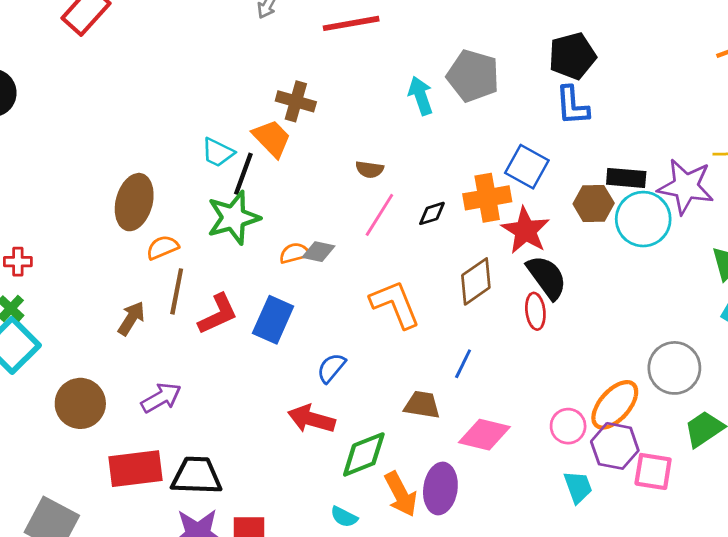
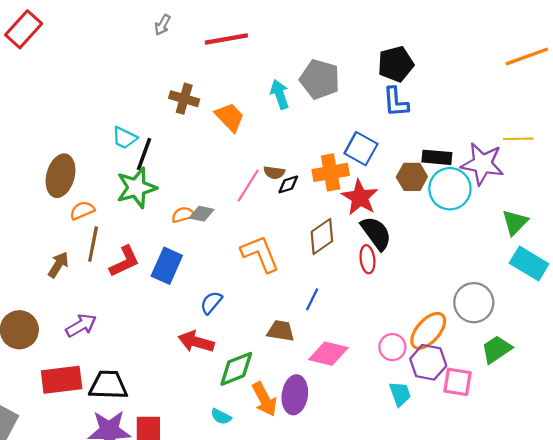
orange trapezoid: (272, 138) -> (230, 117), moved
brown semicircle: (370, 169) -> (274, 172), moved

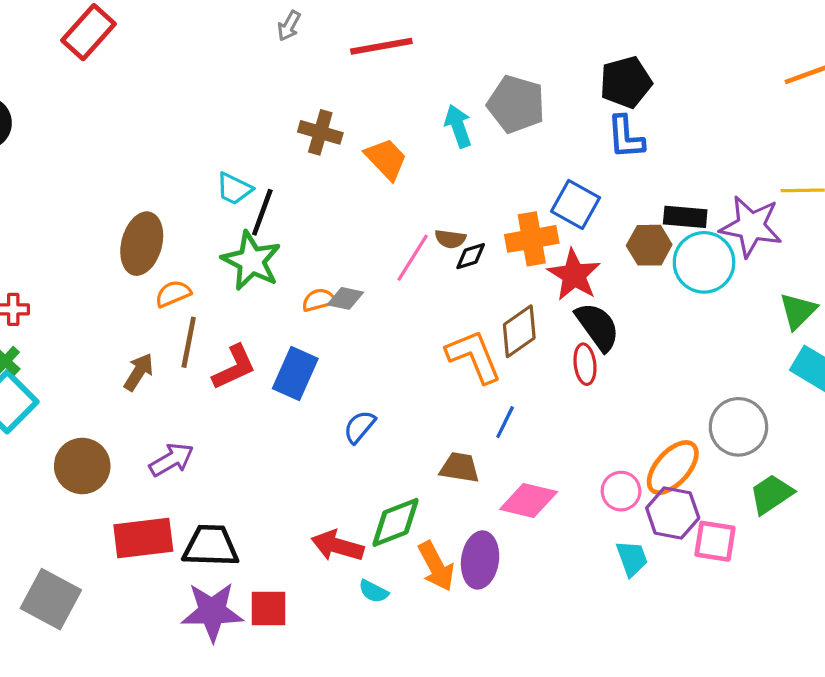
green star: (136, 188) -> (251, 261), turned -30
orange L-shape: (260, 254) -> (474, 356), moved
red arrow: (196, 342) -> (338, 546), moved

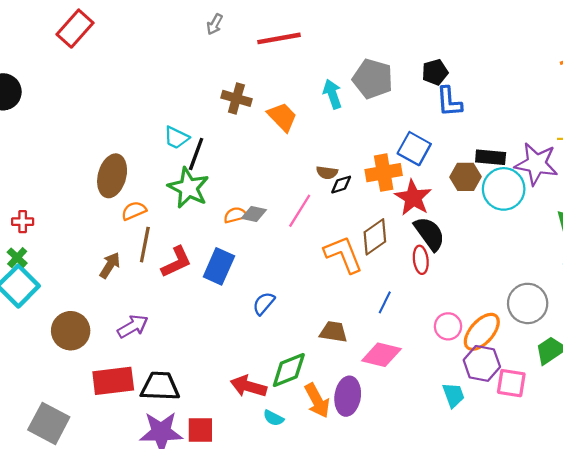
black pentagon: (626, 82) -> (435, 72), moved, size x0.7
pink line: (413, 258) -> (300, 211), moved
blue line: (505, 422) -> (385, 302), moved
pink circle: (621, 491) -> (448, 326), moved

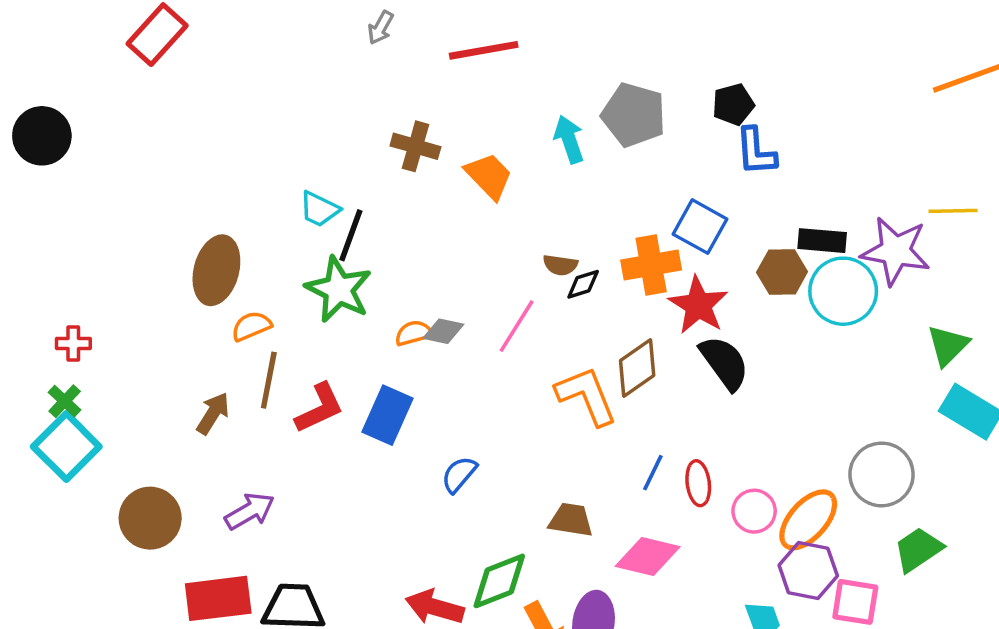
red ellipse: (421, 260) -> (698, 483), moved

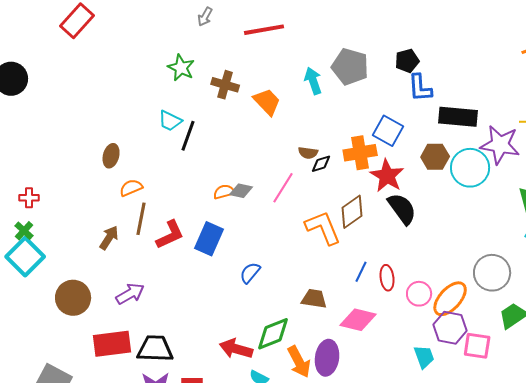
black rectangle: (822, 241) -> (458, 117), moved, size x1.4
brown ellipse: (216, 270) -> (111, 156), size x0.6
green star: (339, 289) -> (181, 68), moved, size x0.7

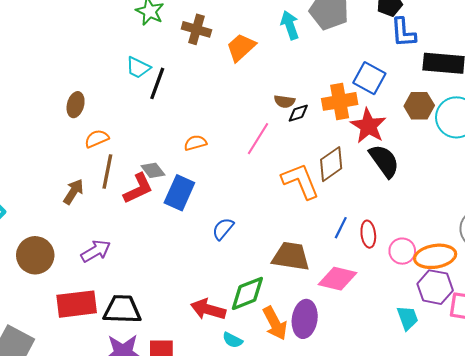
orange trapezoid: (267, 102) -> (241, 47), turned -88
gray diamond: (241, 191) -> (153, 170), moved, turned 40
brown trapezoid: (314, 299) -> (291, 256), size x1.4
orange ellipse: (450, 299) -> (435, 256), turned 39

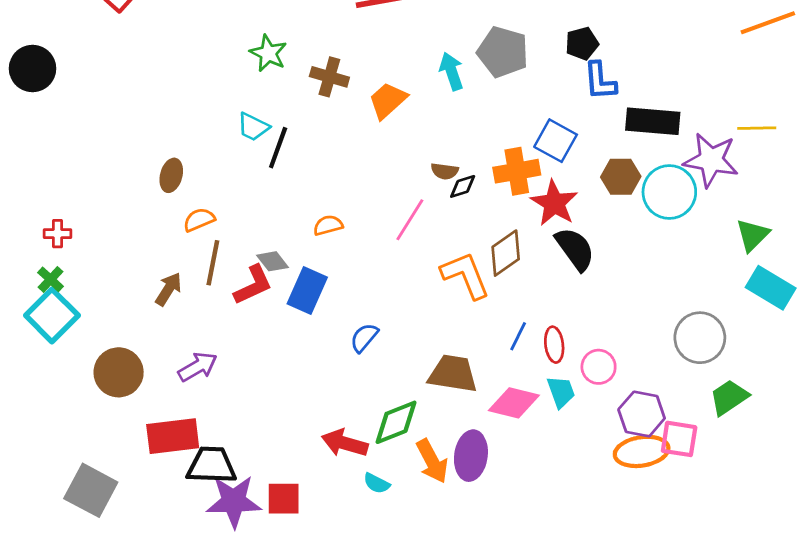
orange ellipse: (435, 256) -> (642, 451), moved
black trapezoid: (122, 309) -> (211, 465), moved
cyan trapezoid: (408, 318) -> (561, 392), moved

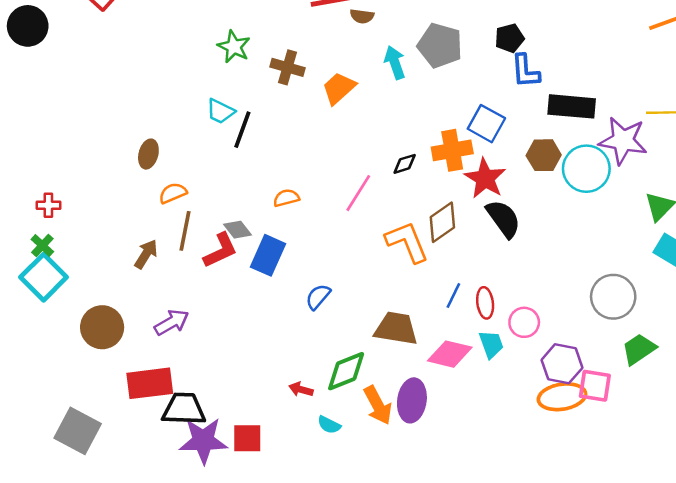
black circle: (33, 69) -> (28, 26), moved
brown semicircle: (445, 171) -> (362, 16), moved
red arrow: (345, 443) -> (301, 389), size x0.6

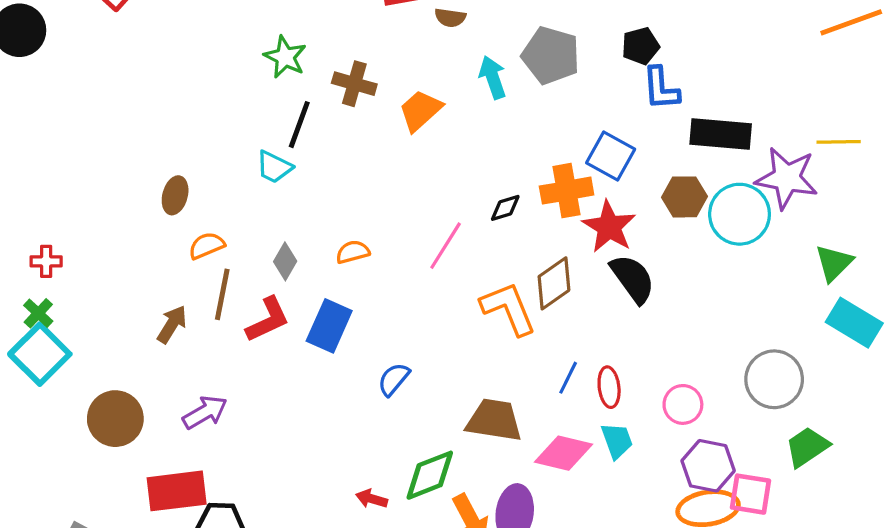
cyan trapezoid: (220, 111) -> (274, 167), moved
black line: (242, 130) -> (299, 125), moved
gray diamond: (237, 230) -> (285, 261), moved, turned 68
pink circle: (524, 322) -> (683, 404), moved

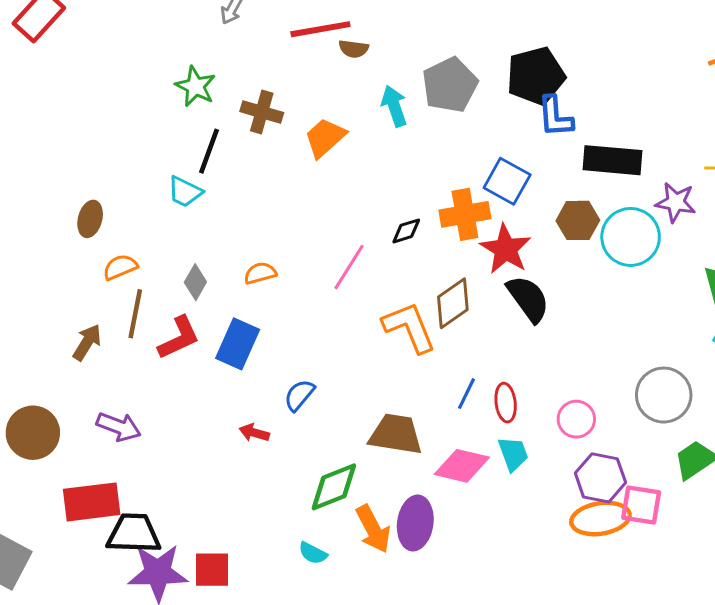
black pentagon: (640, 46) -> (536, 76), size x1.6
gray pentagon: (551, 55) -> (450, 85), turned 30
purple star: (787, 178) -> (676, 202), size x0.7
purple arrow: (205, 412) -> (119, 427), turned 51
red arrow: (372, 499) -> (254, 433), moved

